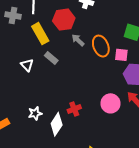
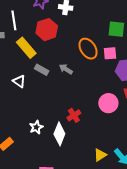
gray arrow: (78, 40) -> (66, 69), moved

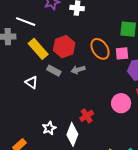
white line: (14, 20) -> (26, 22), turned -60
red hexagon: (47, 30) -> (64, 47), moved
gray arrow: (66, 69) -> (78, 70), turned -48

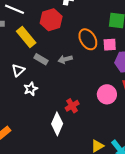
red hexagon: (64, 47) -> (51, 20), moved
white triangle: (31, 82) -> (18, 70), turned 40
white star: (49, 128) -> (31, 89), moved

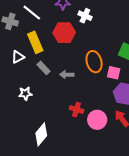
white triangle: (18, 70) -> (18, 57), moved
red cross: (72, 106) -> (77, 110), moved, turned 32

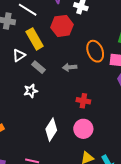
gray rectangle: (43, 68) -> (39, 67), moved
pink circle: (97, 120) -> (83, 129), moved

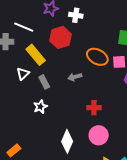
orange ellipse: (95, 51) -> (97, 57), turned -30
gray rectangle: (39, 67) -> (44, 82), turned 32

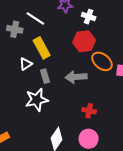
red hexagon: (60, 37) -> (84, 41), moved
gray arrow: (75, 77) -> (76, 77), size x1.5
white star: (40, 107) -> (37, 100), size x1.6

